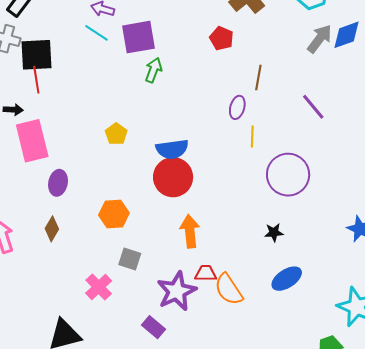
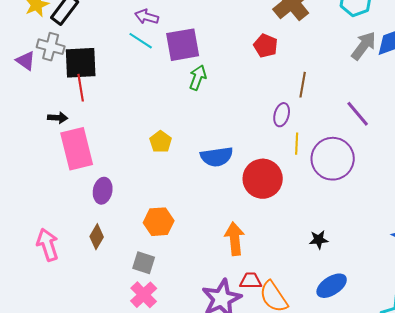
purple circle: (288, 175) -> (333, 159), moved
red circle: (173, 177) -> (263, 179), moved
gray square: (130, 259) -> (144, 263), moved

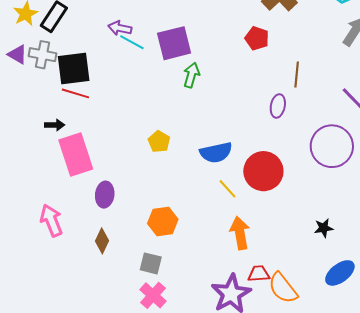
purple arrow: (147, 17) -> (120, 28), moved
purple triangle: (26, 61) -> (17, 54), moved
red line: (81, 88) -> (75, 93), turned -60
yellow line: (297, 144) -> (228, 189), moved, turned -40
pink arrow: (48, 245) -> (51, 220), moved

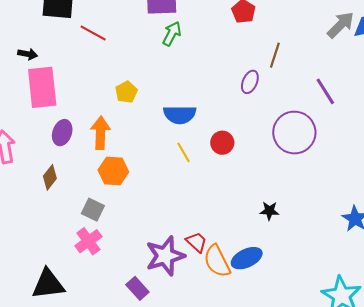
red line: (75, 93) -> (93, 33), moved
red circle: (263, 171) -> (222, 143), size x0.6
orange arrow: (240, 233) -> (100, 133), moved
blue ellipse: (340, 273) -> (247, 258), moved
red trapezoid: (259, 274) -> (196, 242), turned 35

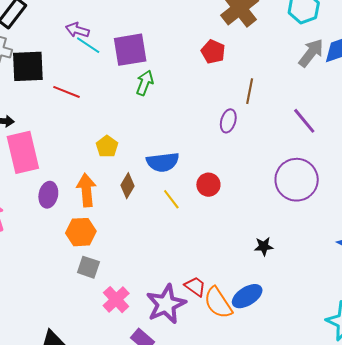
purple circle: (294, 133) -> (297, 180), moved
orange hexagon: (113, 171) -> (81, 232), moved
brown diamond: (50, 177) -> (127, 186), moved
pink cross: (88, 241) -> (116, 300), moved

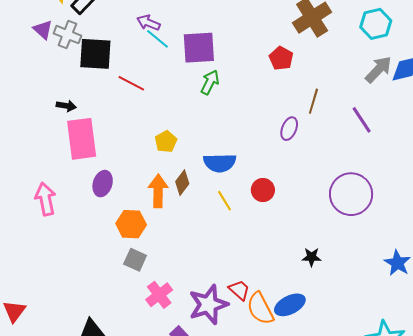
purple line: (304, 121) -> (362, 120), moved
orange arrow: (86, 190) -> (158, 191), moved

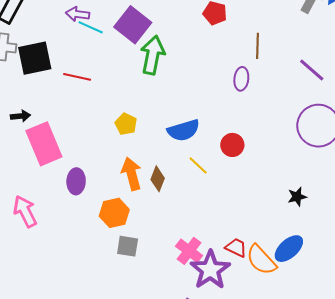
purple square: (199, 48) -> (133, 25), turned -33
green arrow: (210, 82) -> (153, 55), size x1.5
purple line: (362, 120) -> (312, 70), moved
brown diamond: (182, 183) -> (158, 179), moved
pink cross: (159, 295) -> (189, 251), moved

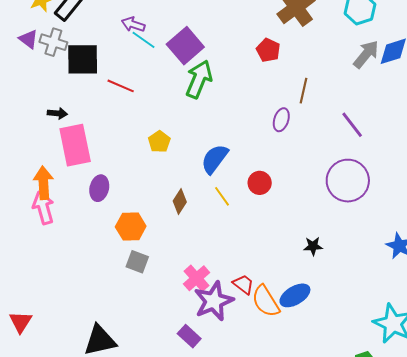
blue semicircle: (184, 130) -> (215, 159), turned 132
orange arrow: (132, 174) -> (43, 183), moved

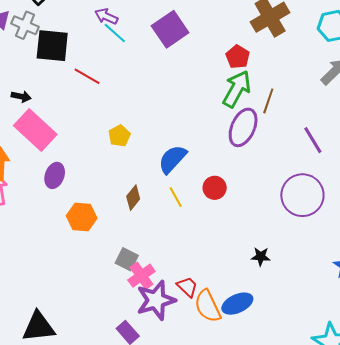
purple square: (185, 46) -> (170, 29), moved
green arrow: (199, 79) -> (237, 89), moved
purple ellipse: (281, 120) -> (243, 127), size x1.6
pink rectangle: (75, 145) -> (35, 130), turned -42
gray square: (137, 262) -> (127, 259), moved

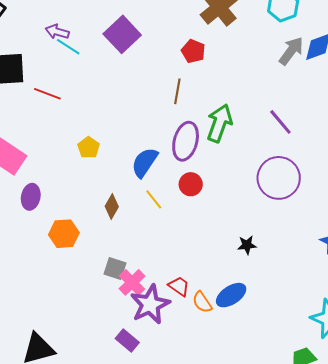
green arrow: (237, 89) -> (219, 123), moved
brown line: (268, 101) -> (177, 91), moved
purple ellipse: (243, 127) -> (186, 141), moved
orange semicircle: (208, 306) -> (202, 302), size x0.7

